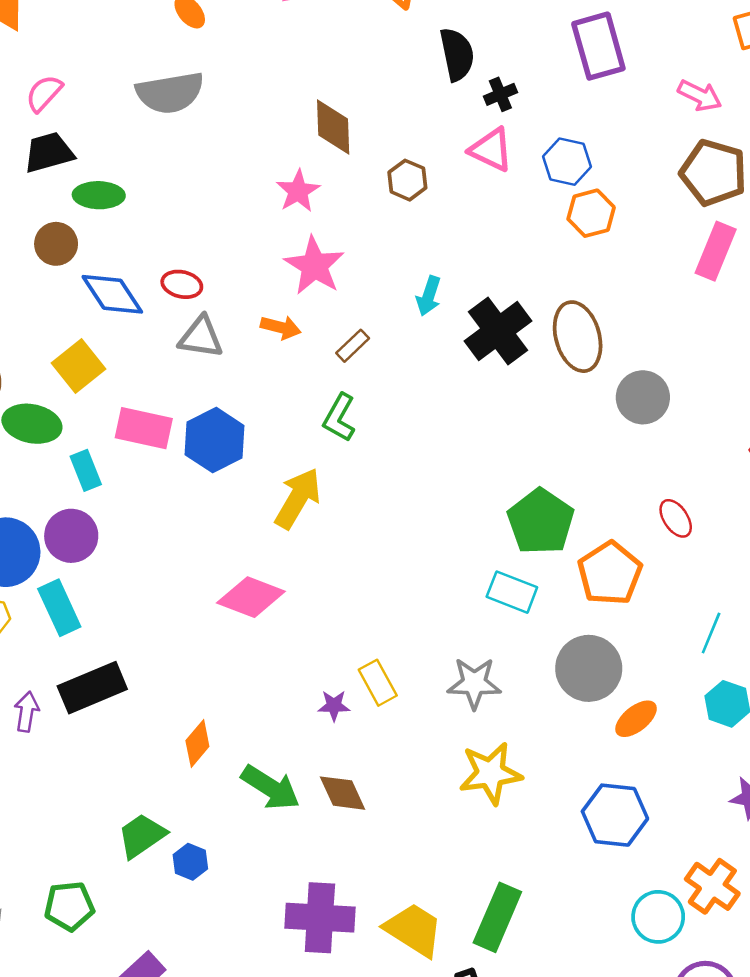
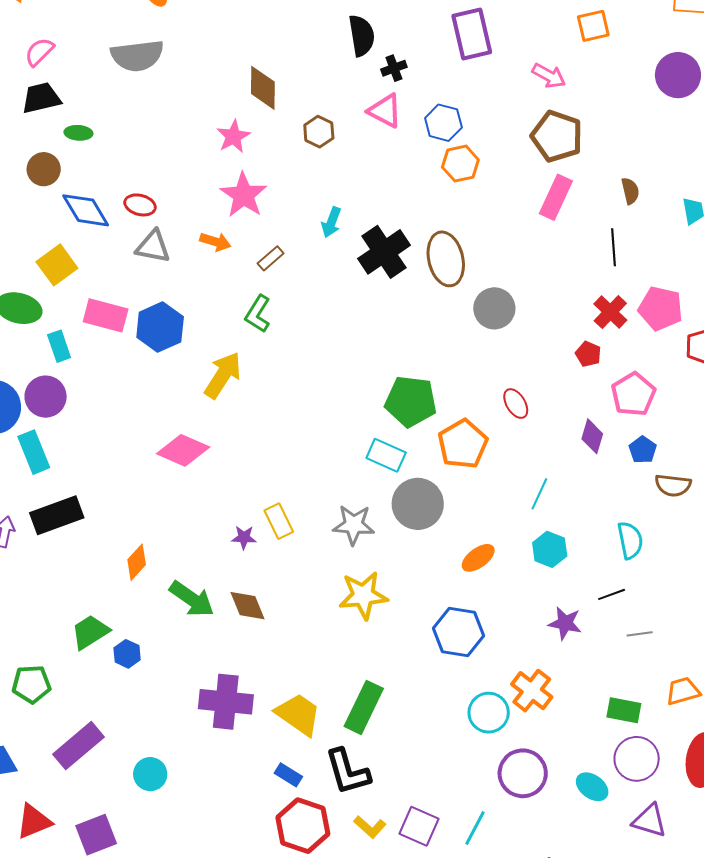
green ellipse: (99, 195) -> (78, 133), size x0.7
green pentagon: (541, 522) -> (411, 401), turned -30
gray circle: (589, 668) -> (418, 504), moved

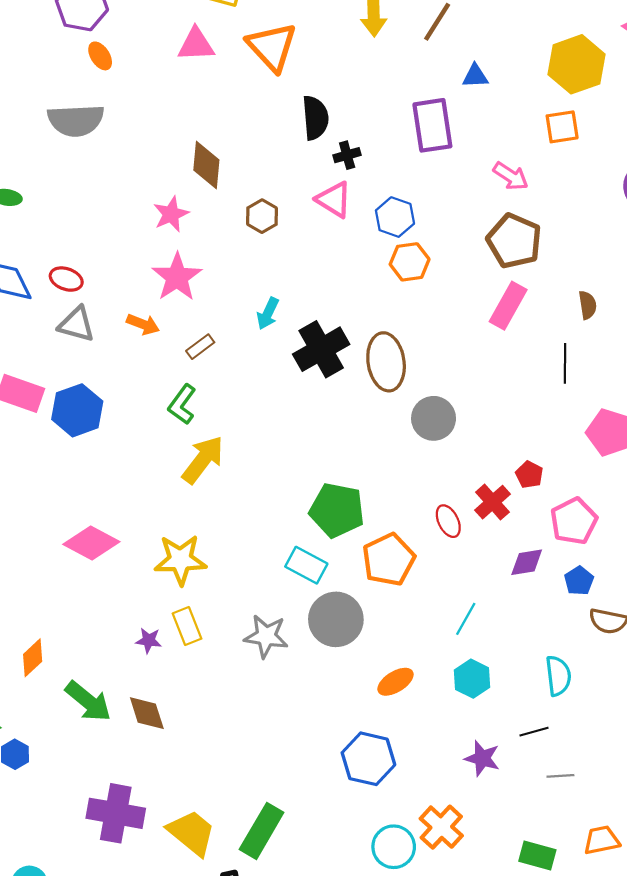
red cross: (610, 312) -> (493, 502), moved
yellow arrow: (223, 375) -> (203, 460), moved
purple diamond: (592, 436) -> (527, 562), turned 60
yellow star: (363, 595) -> (180, 560), moved

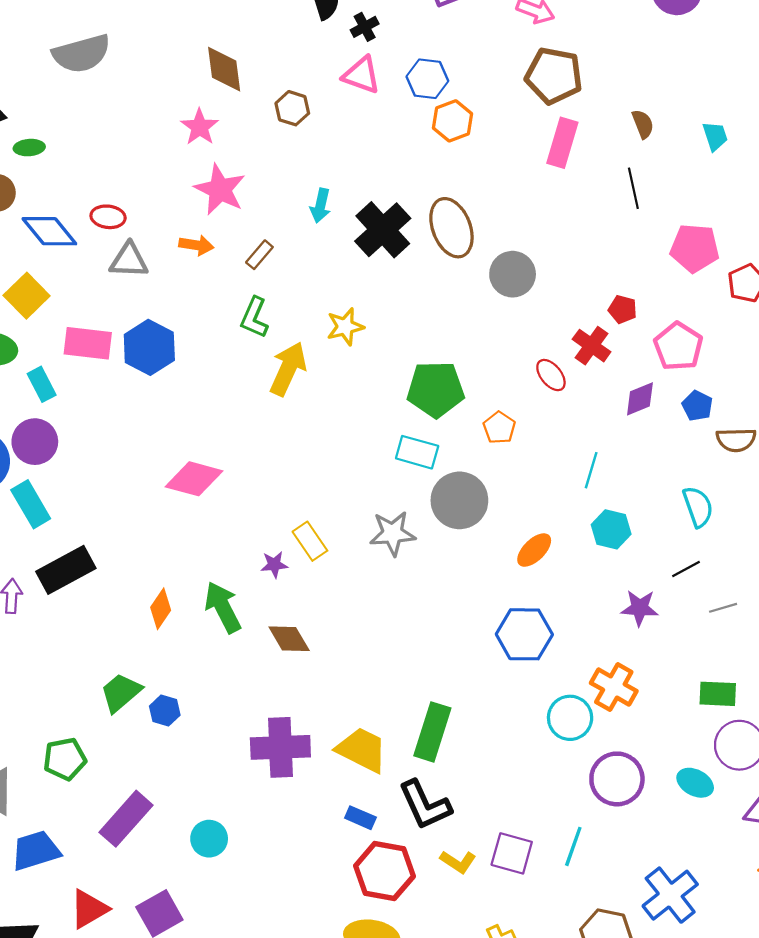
yellow star: (180, 560) -> (345, 327), moved, size x0.7
orange pentagon: (389, 560) -> (499, 428), size x0.6
green arrow: (88, 701) -> (223, 607), moved, turned -144

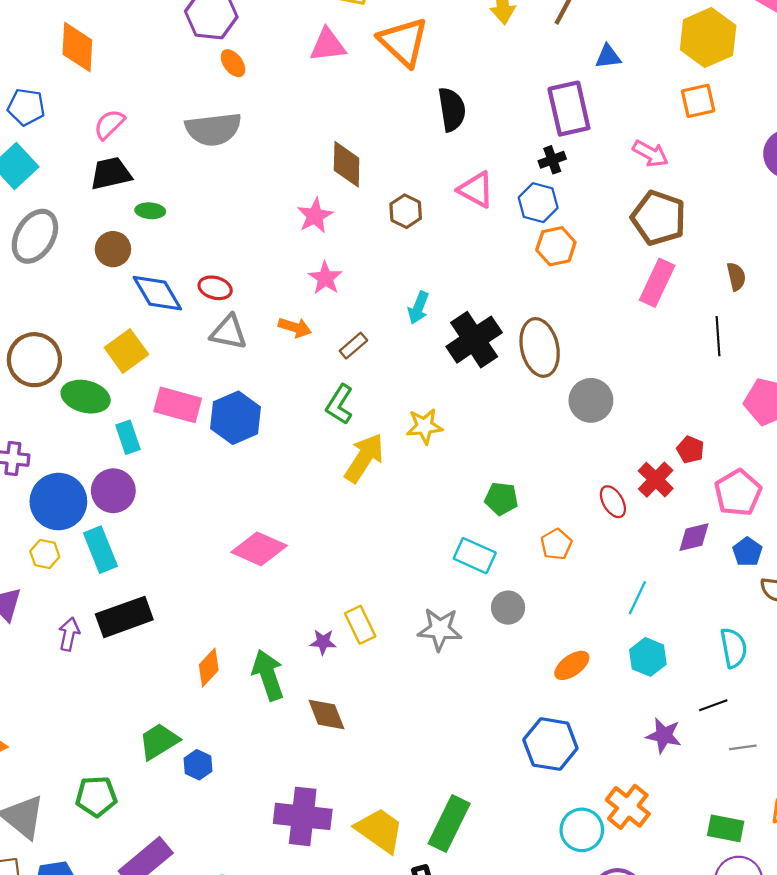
black cross: (365, 27) -> (552, 160), moved
pink star: (220, 190) -> (325, 278), size x0.7
green pentagon: (436, 389) -> (501, 499), size x0.6
gray circle: (459, 500) -> (508, 608), size x0.6

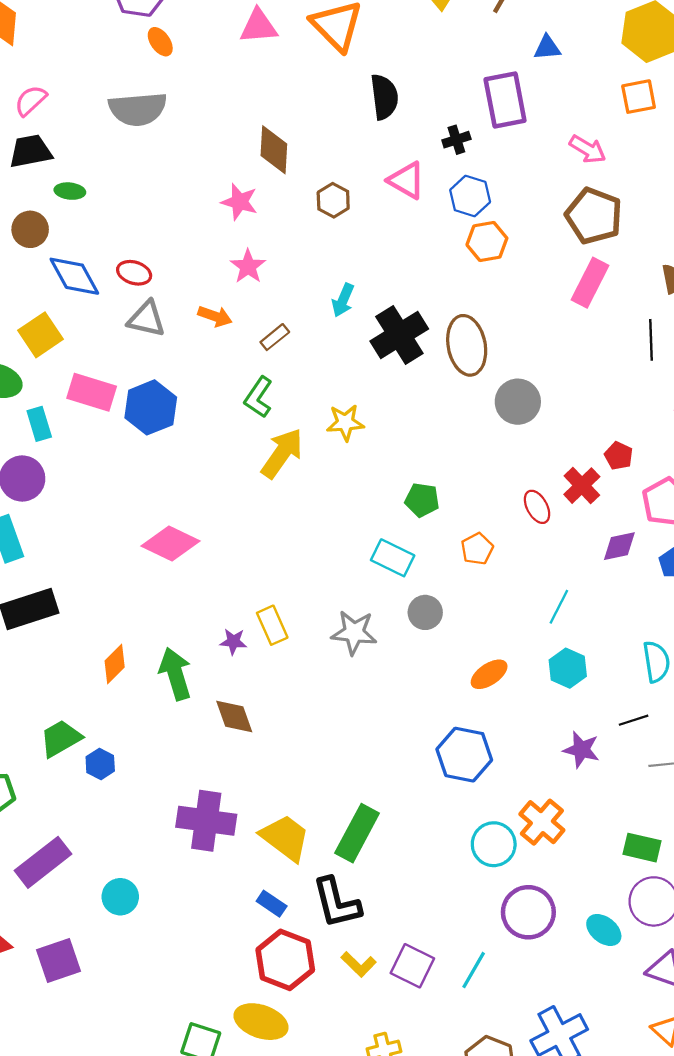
black cross: (552, 160) -> (456, 140), moved
pink star: (315, 216) -> (240, 202), turned -30

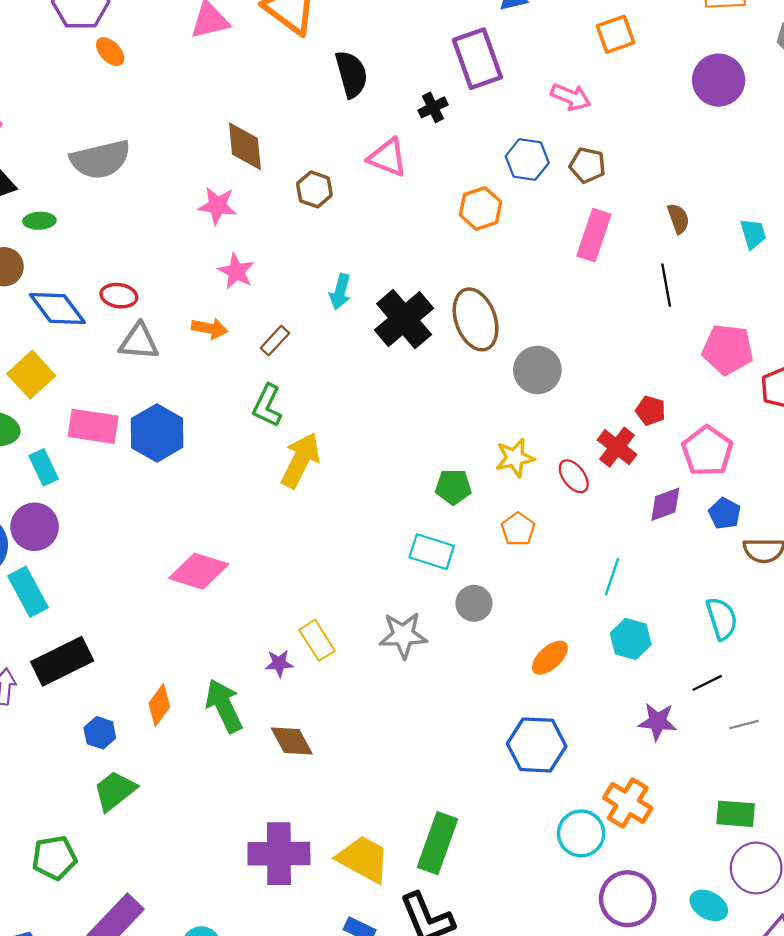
gray semicircle: (138, 109) -> (100, 159), moved
blue hexagon: (470, 196) -> (527, 159), moved
brown pentagon: (594, 216) -> (588, 165), size x0.6
yellow star: (345, 423) -> (515, 458), moved
blue hexagon: (100, 764) -> (100, 733), moved

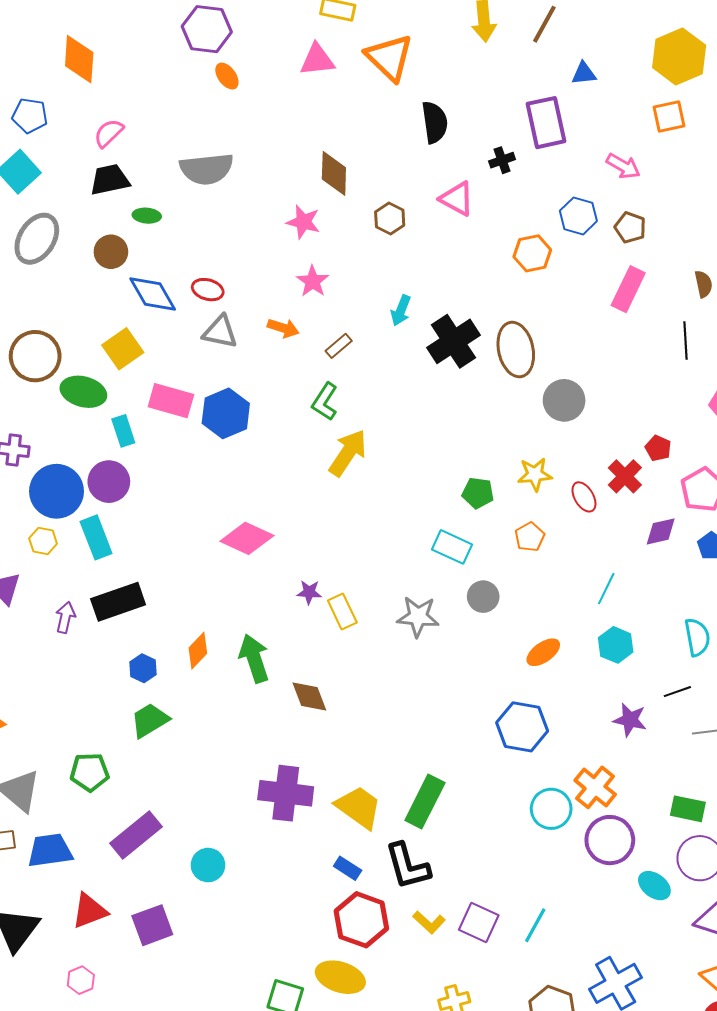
purple star: (279, 663) -> (309, 592), moved
purple circle: (628, 899) -> (610, 840), moved

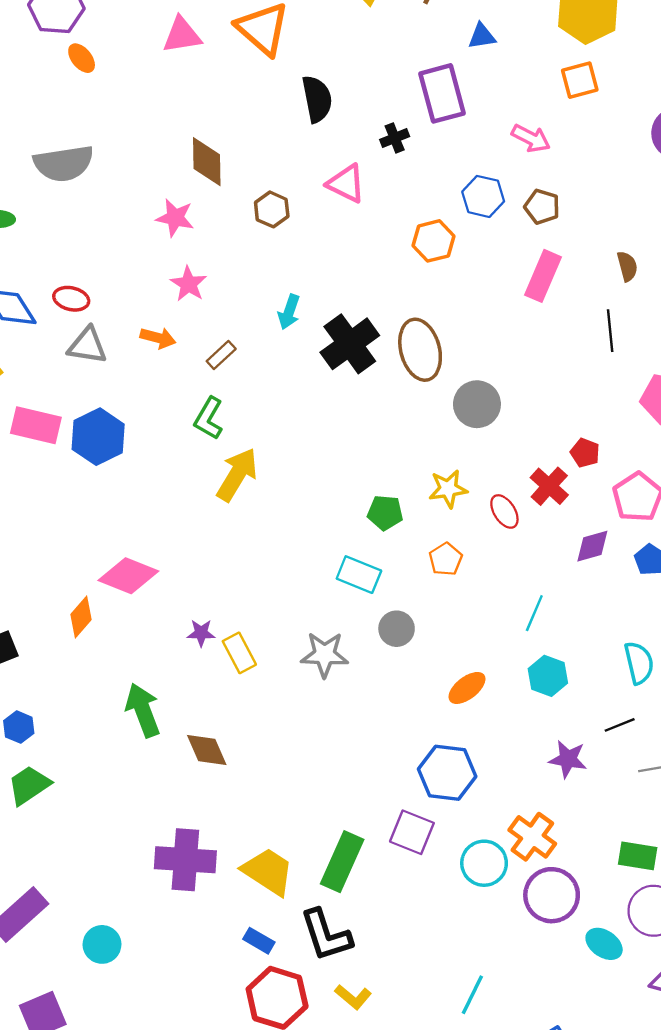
orange diamond: (198, 651) -> (81, 617), moved
purple square: (479, 923) -> (412, 832), moved

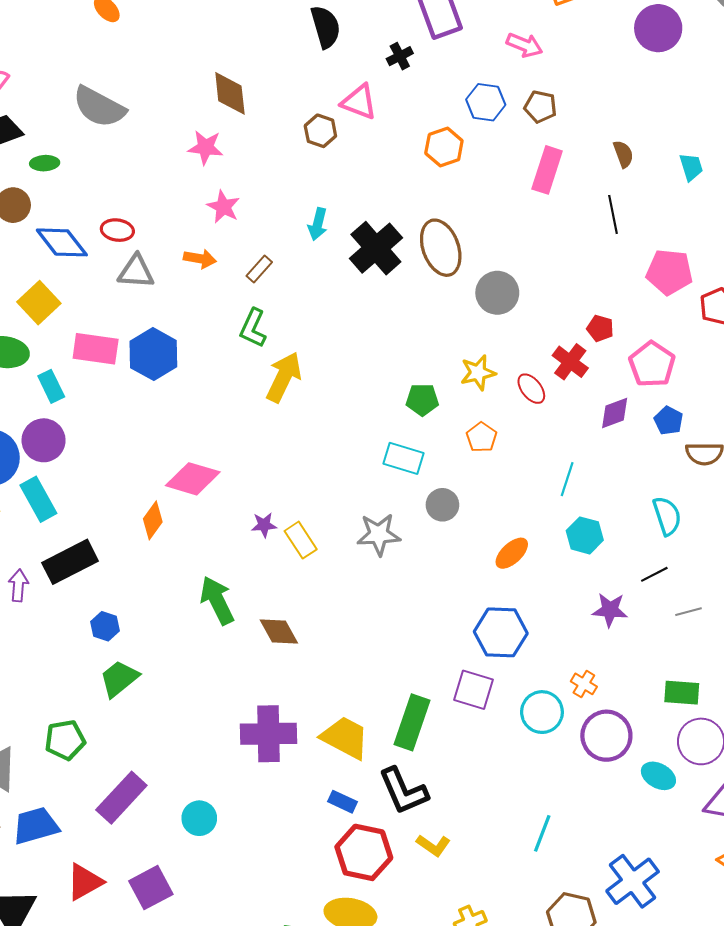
gray semicircle: (64, 163) -> (99, 107), turned 42
brown hexagon: (272, 209) -> (320, 131), moved
orange cross: (532, 837) -> (584, 684), size x0.6

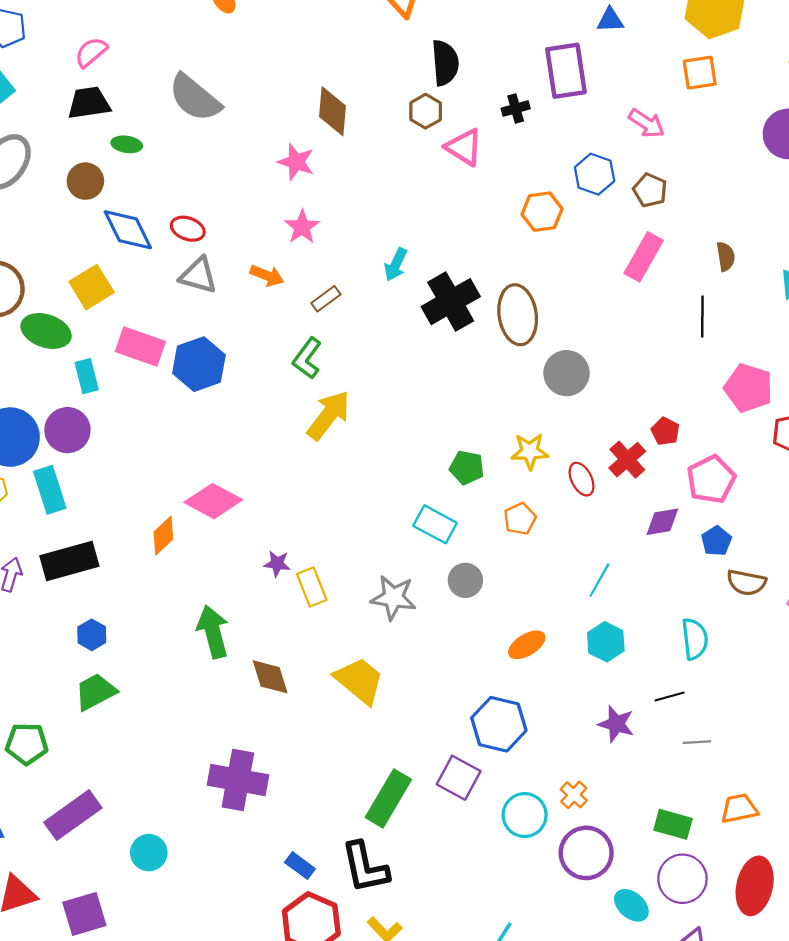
brown hexagon: (320, 131) -> (426, 111), moved
yellow trapezoid: (345, 738) -> (359, 681), moved

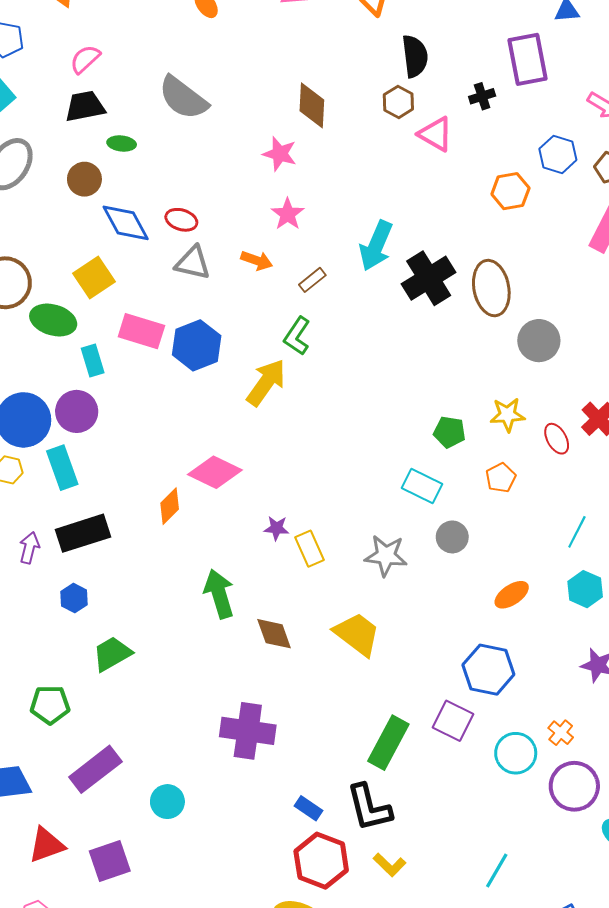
cyan arrow: (396, 265) -> (376, 246), size x1.6
yellow arrow: (328, 415) -> (266, 382), moved
blue hexagon: (92, 635) -> (74, 598), moved

